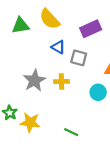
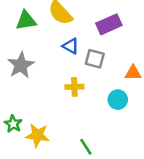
gray star: (35, 80) -> (21, 65), moved
green line: (71, 132) -> (86, 147), turned 32

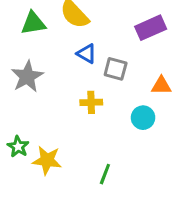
purple rectangle: (109, 24) -> (151, 28), moved
green line: (86, 147) -> (105, 174), turned 54

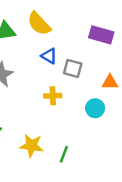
purple rectangle: (151, 28) -> (101, 35), turned 40
yellow star: (47, 160) -> (32, 146), moved

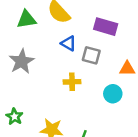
purple rectangle: (101, 35) -> (106, 27), moved

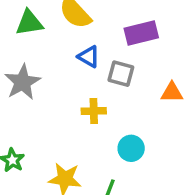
purple rectangle: (106, 27) -> (141, 33), turned -30
cyan circle: (113, 94) -> (131, 148), moved

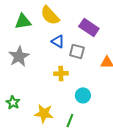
purple rectangle: (141, 33) -> (89, 27), turned 48

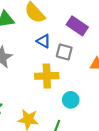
yellow cross: (61, 73) -> (47, 76), size x1.5

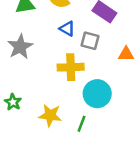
cyan circle: (71, 100) -> (97, 94), size x1.5

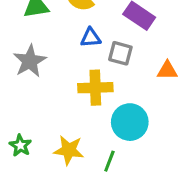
blue triangle: (67, 29) -> (91, 38), turned -35
green star: (13, 102) -> (20, 145), moved

